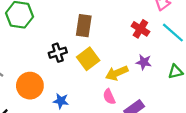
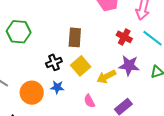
purple star: (144, 62) -> (129, 66), size x1.5
pink semicircle: (109, 97) -> (89, 101), moved
blue star: (61, 101) -> (57, 87), moved

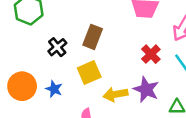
black cross: (54, 62) -> (57, 47), moved, turned -35

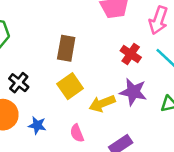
black cross: (57, 47) -> (19, 83), moved
blue star: (54, 89) -> (37, 125), moved

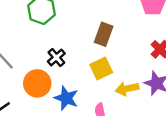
blue star: (37, 125) -> (66, 98), size x1.5

